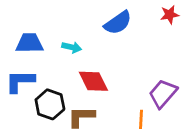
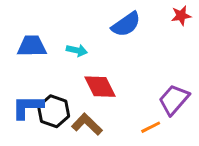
blue L-shape: (20, 81) -> (28, 107), moved
brown L-shape: (81, 117) -> (87, 124), turned 44
orange line: (141, 119) -> (151, 127), turned 60

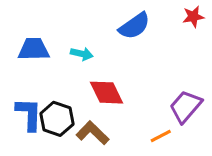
blue L-shape: (28, 107) -> (29, 114), turned 92

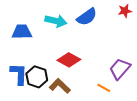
cyan arrow: (82, 54) -> (56, 21), moved, size x1.5
red diamond: (106, 93) -> (69, 60), turned -35
orange line: (161, 136) -> (104, 88), turned 56

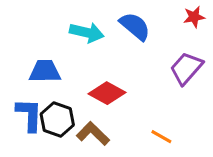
blue semicircle: (87, 17) -> (135, 26), turned -105
blue trapezoid: (22, 32) -> (45, 71), moved
purple trapezoid: (120, 69) -> (186, 68), moved

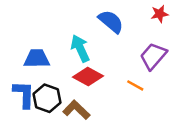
cyan arrow: (87, 32) -> (80, 48), moved, turned -128
orange line: (161, 137) -> (135, 85), moved

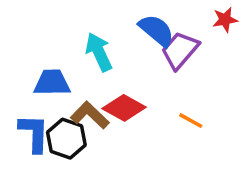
cyan arrow: (80, 48) -> (99, 52), moved
purple trapezoid: (153, 56) -> (180, 50), moved
brown L-shape: (76, 110) -> (90, 115), moved

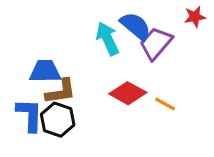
cyan arrow: (99, 52) -> (107, 39), moved
red diamond: (124, 108) -> (128, 93), moved
brown L-shape: (90, 115) -> (61, 92), moved, turned 128

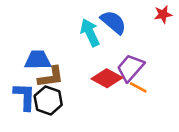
purple trapezoid: (156, 43) -> (130, 68), moved

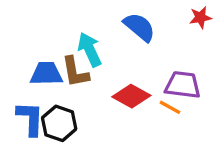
cyan arrow: (90, 33) -> (90, 50), moved
purple trapezoid: (130, 68) -> (183, 85), moved, turned 56
brown L-shape: (51, 77) -> (75, 72), moved, turned 88

